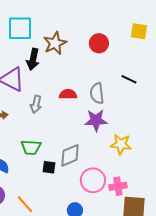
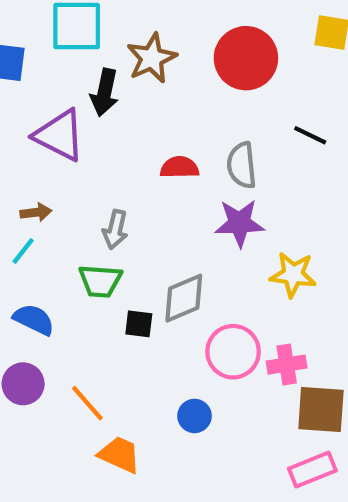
red circle: (99, 43) -> (246, 58), size x1.5
gray arrow: (36, 104) -> (115, 230), moved

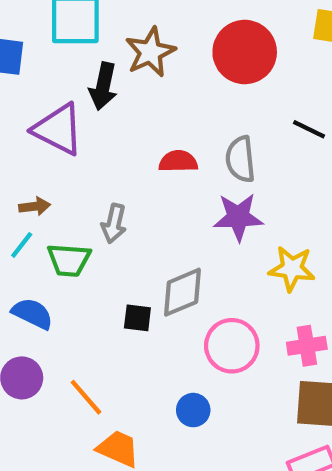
green trapezoid: (100, 281) -> (69, 260), moved
pink cross: (287, 365) -> (307, 346), moved

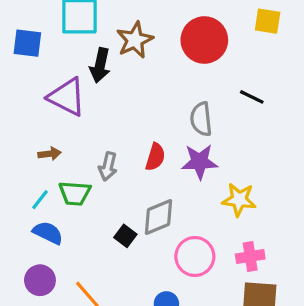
red semicircle: (178, 161) -> (155, 157), moved, turned 108
cyan line: (22, 245) -> (40, 200), moved
black square: (137, 318) -> (125, 236), turned 30

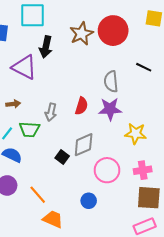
brown star: (135, 40) -> (82, 34), moved

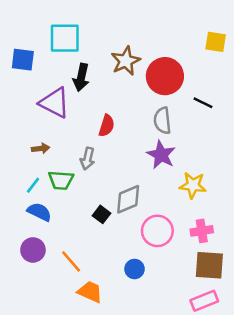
red circle: (113, 31) -> (165, 76), moved
red semicircle: (82, 106) -> (107, 126), moved
purple star: (110, 109) -> (161, 155), turned 30

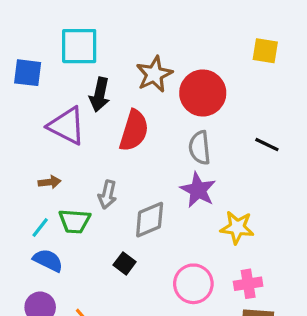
black line: (203, 103) -> (267, 145), moved
red semicircle: (107, 126) -> (134, 131), moved, size x1.5
gray diamond: (128, 199) -> (150, 220), moved

